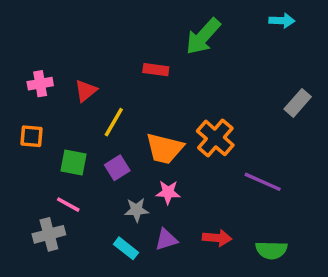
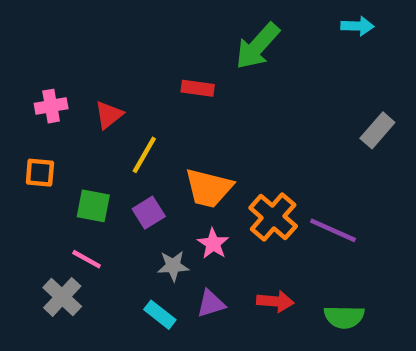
orange cross: (215, 138) -> (273, 217), moved
pink star: (168, 192) -> (213, 244), turned 30
gray cross: (49, 234) -> (62, 297), turned -32

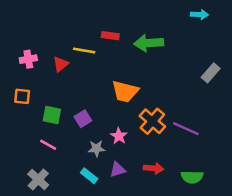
green arrow: (258, 46) -> (149, 43), moved, turned 44
red rectangle: (198, 88) -> (110, 36), moved
yellow line: (144, 155) -> (84, 50), moved, turned 70
orange trapezoid: (209, 188) -> (125, 91), moved
gray cross: (62, 297) -> (38, 180), moved

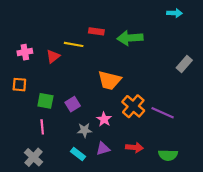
pink line: (48, 145) -> (42, 127), turned 56

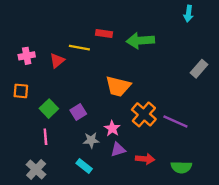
cyan arrow: (174, 13) -> (188, 14), turned 96
green square: (45, 101) -> (49, 109), turned 35
purple triangle: (103, 149) -> (118, 150), moved

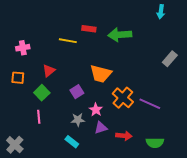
red triangle: (57, 61) -> (49, 71), moved
purple square: (78, 112) -> (77, 92), moved
gray cross: (36, 169) -> (15, 145), moved

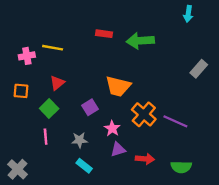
yellow line: (68, 41) -> (53, 48), moved
gray star: (78, 120) -> (79, 140), moved

